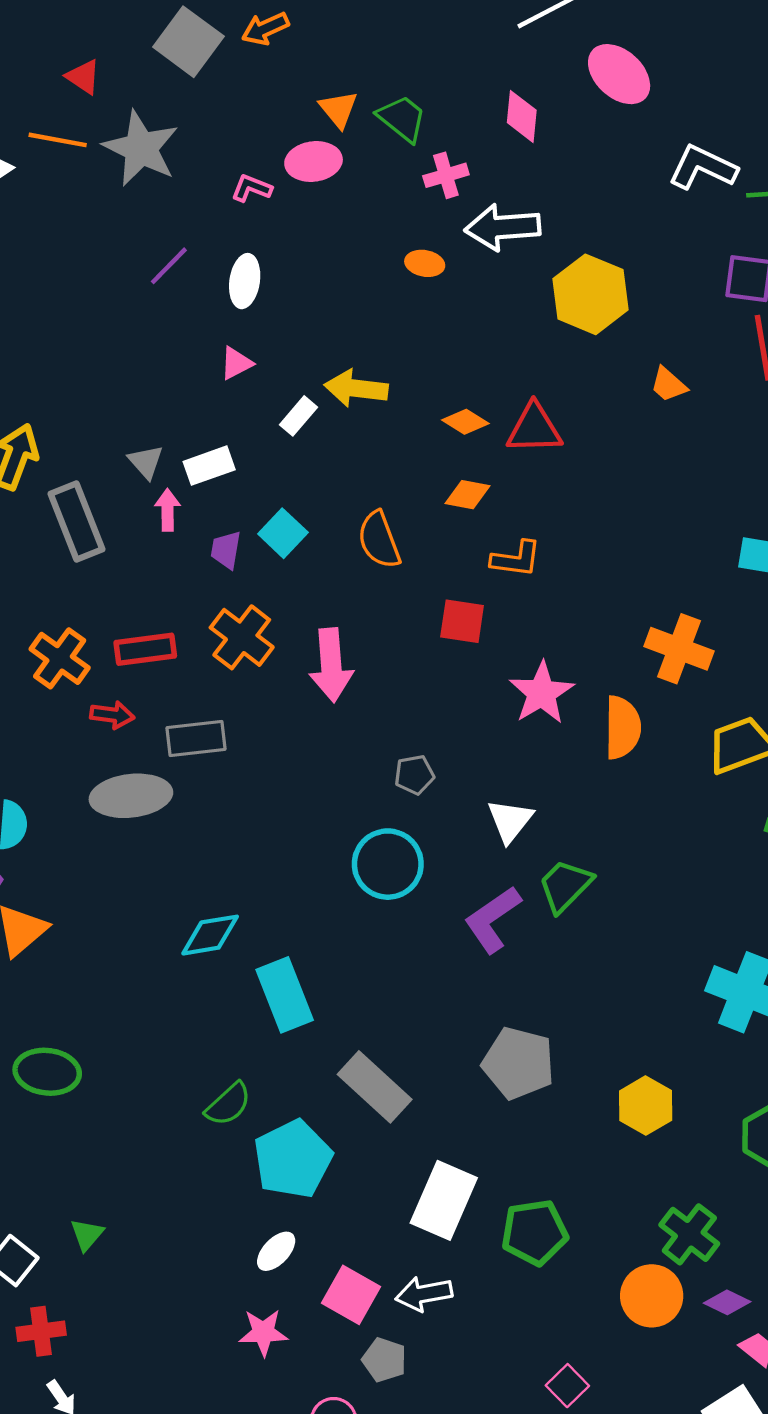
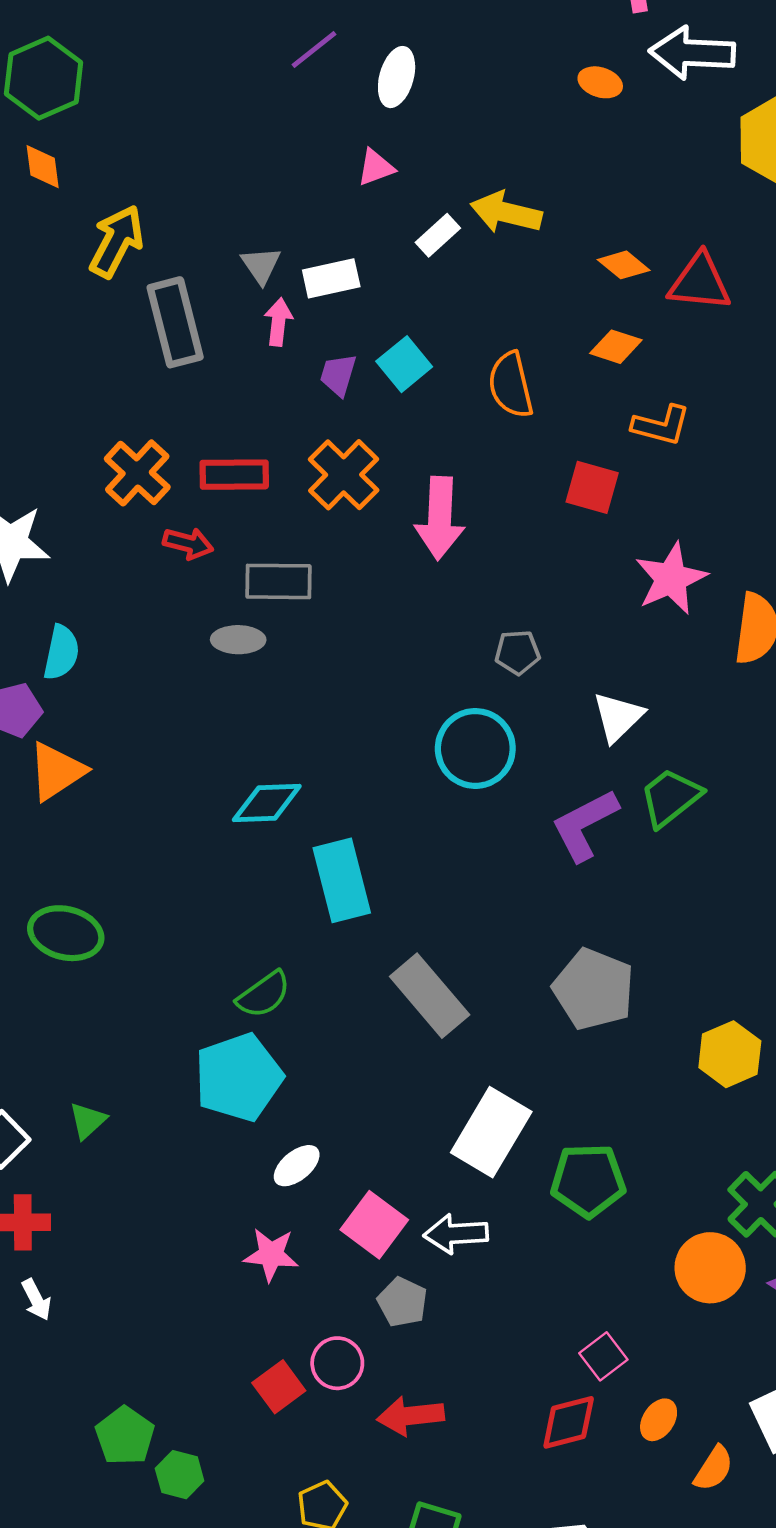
gray ellipse: (131, 796) -> (238, 640), moved, size x0.6
cyan pentagon: (293, 1159) -> (239, 1077), moved

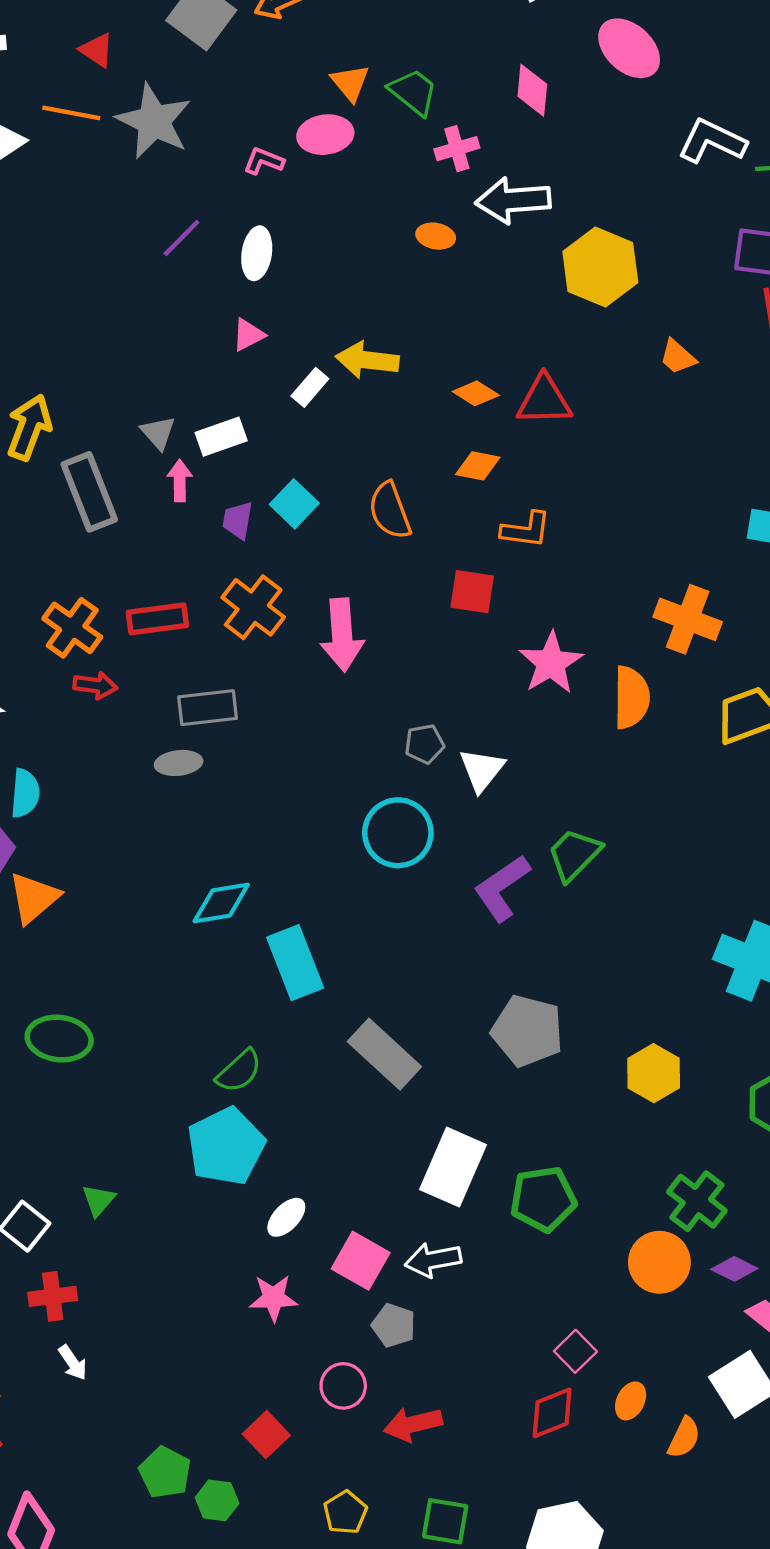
red arrow: (188, 543) -> (95, 685), moved
white triangle: (618, 717) -> (482, 770), moved
red square: (279, 1387) -> (266, 1435), moved

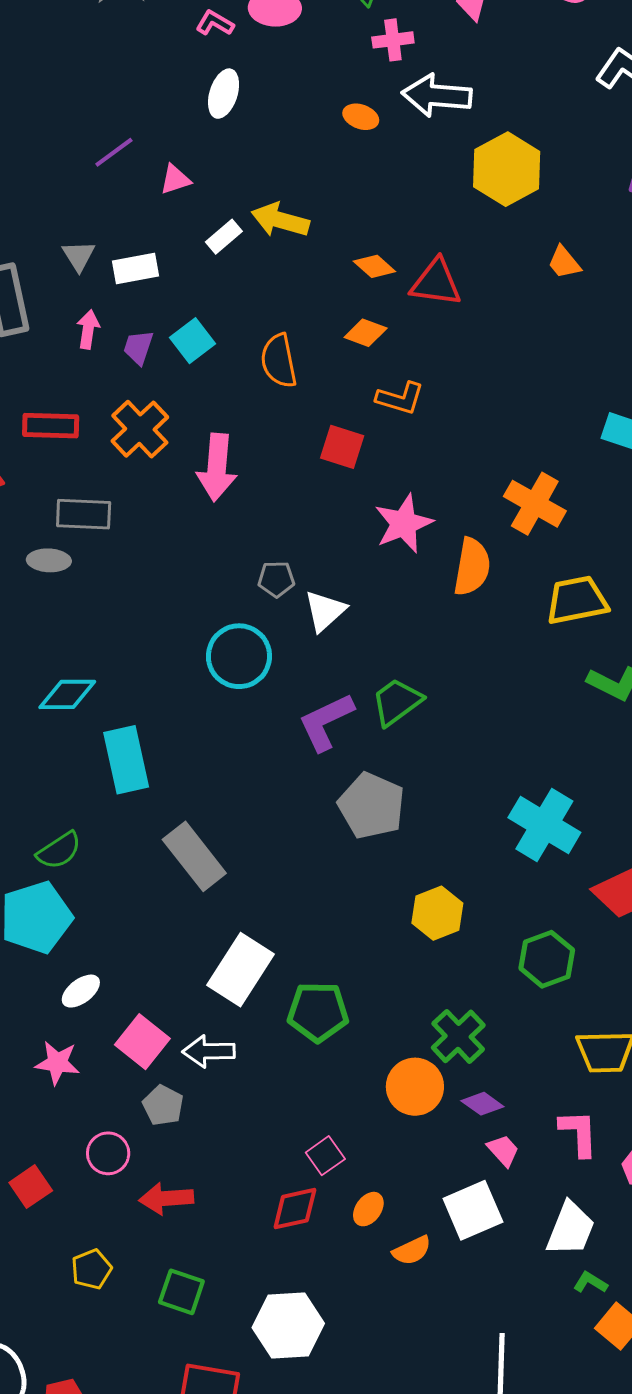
purple line: (181, 238) -> (114, 152), moved
white ellipse: (257, 253) -> (224, 94), moved
pink arrow: (180, 481) -> (88, 329), moved
gray pentagon: (527, 1031) -> (371, 806), moved
orange semicircle: (684, 1438) -> (412, 1250), turned 30

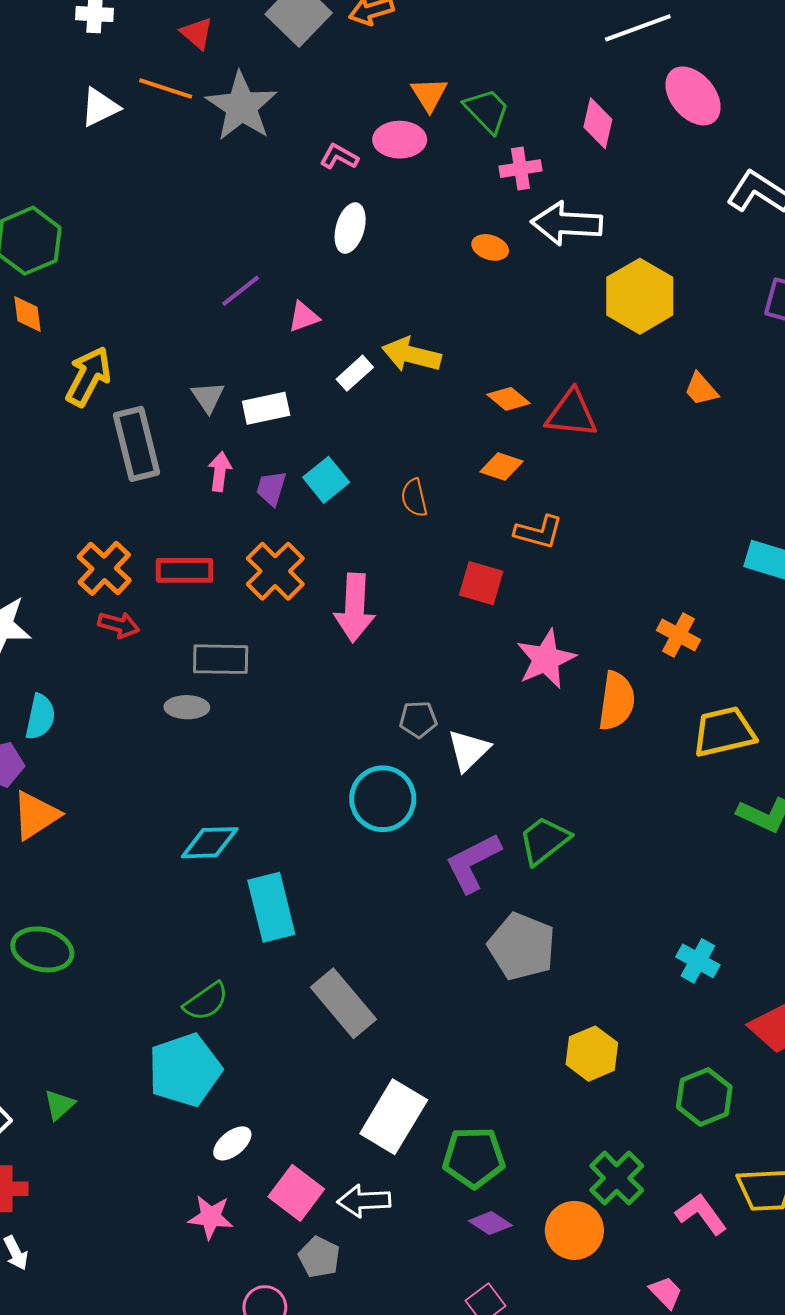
orange semicircle: (279, 361) -> (414, 498), size x0.7
orange cross: (535, 504) -> (678, 635), size x0.7
cyan cross: (544, 825) -> (698, 961), size x0.6
purple diamond: (482, 1104) -> (490, 1223), moved
pink L-shape: (579, 1133) -> (701, 1214), moved, turned -32

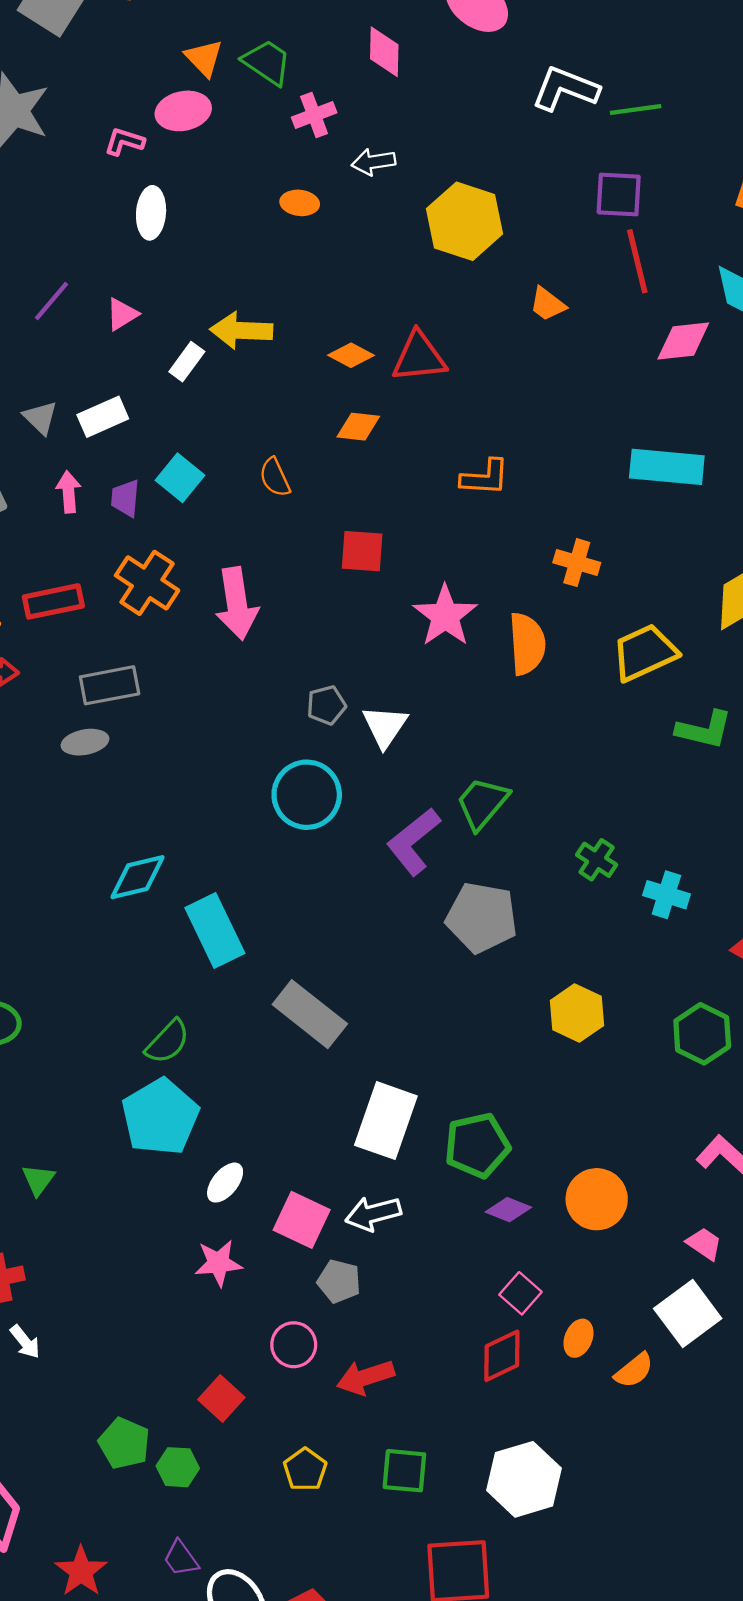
white arrow: (567, 224) -> (373, 162), size x0.6
orange L-shape: (539, 532) -> (485, 477), moved
green cross: (617, 1178) -> (597, 860), moved, size x0.7

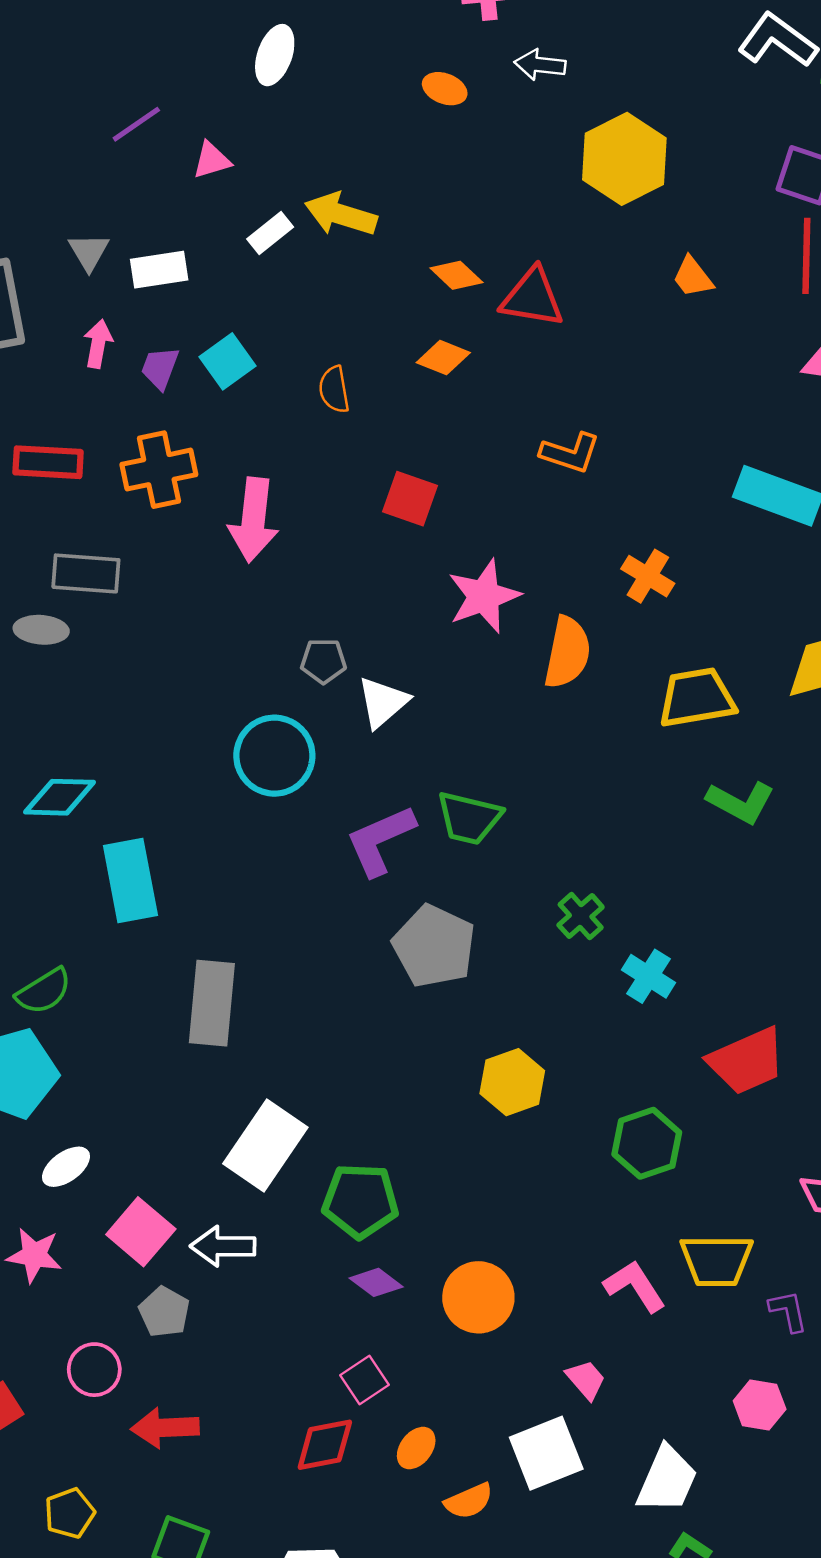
orange cross: (147, 583) -> (159, 470), turned 30
green trapezoid: (482, 803) -> (469, 818), turned -132
gray rectangle: (310, 1014) -> (212, 1003), turned 42

